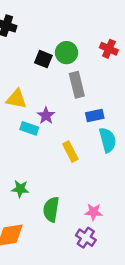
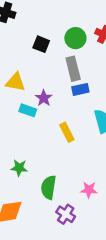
green circle: (67, 53) -> (75, 38), moved
blue rectangle: (95, 116) -> (80, 89), moved
purple cross: (86, 238) -> (66, 214), moved

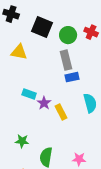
black square: (41, 44) -> (42, 27), moved, size x1.5
yellow triangle: (16, 82) -> (19, 52), moved
purple star: (44, 98) -> (44, 103), moved

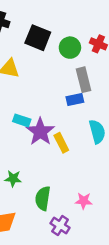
gray rectangle: (66, 60) -> (84, 80), moved
purple star: (44, 103) -> (40, 132), size x1.6

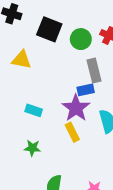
purple star: (40, 132) -> (76, 108), moved
green star: (13, 179) -> (32, 148), moved

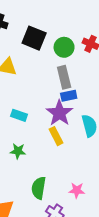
gray rectangle: (94, 71) -> (64, 77), moved

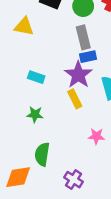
green semicircle: (39, 188) -> (42, 154), moved
pink star: (77, 190) -> (96, 136), moved

